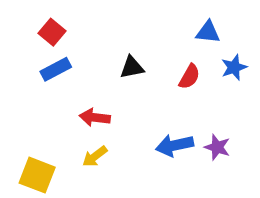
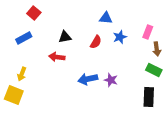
red square: (52, 32) -> (34, 13), moved
red arrow: (95, 118) -> (57, 57), moved
yellow arrow: (95, 157) -> (22, 74), moved, turned -32

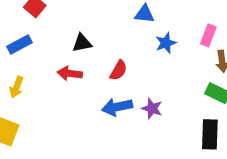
red semicircle: (96, 42) -> (119, 70), moved
yellow arrow: (22, 74) -> (16, 87), moved

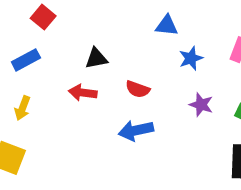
red semicircle: (119, 70) -> (138, 89), turned 80
purple star: (152, 108) -> (201, 105), moved

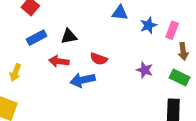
blue star: (191, 58) -> (148, 25), moved
blue rectangle: (26, 60) -> (37, 38), moved
blue arrow: (136, 130) -> (83, 80), moved

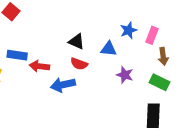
blue triangle: (120, 13) -> (109, 49), moved
black triangle: (69, 36) -> (77, 41), moved, turned 35
blue rectangle: (37, 38) -> (17, 55), moved, turned 36

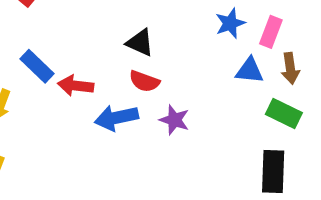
blue triangle: (109, 49) -> (249, 71), moved
blue rectangle: (17, 55) -> (37, 66), turned 36
purple star: (125, 75) -> (174, 120), moved

